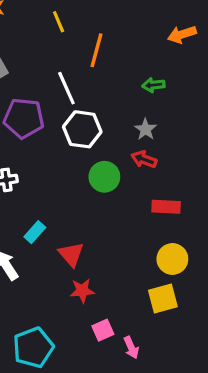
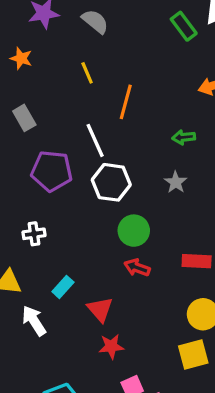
red arrow: (144, 159) -> (137, 268), moved

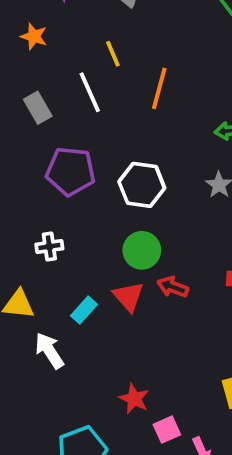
white line: (95, 140) -> (90, 92), moved
green circle: (134, 231) -> (142, 250), moved
red triangle: (100, 309) -> (128, 297), moved
red star: (111, 346) -> (134, 399), moved, turned 30

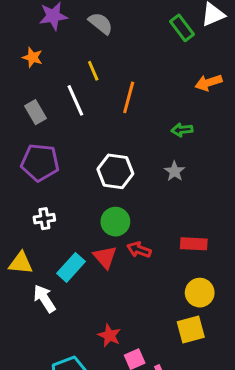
purple pentagon: (71, 171) -> (40, 162), moved
cyan rectangle: (84, 310) -> (71, 267), size x1.4

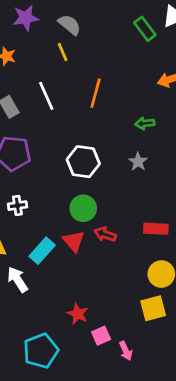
yellow line: (93, 71) -> (63, 52), moved

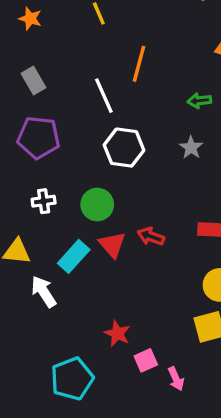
white line: (46, 96) -> (104, 96), moved
green circle: (83, 208) -> (97, 205), moved

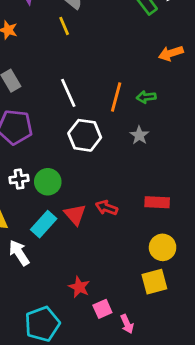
orange line: (139, 64) -> (116, 97), moved
green circle: (97, 205) -> (48, 182), moved

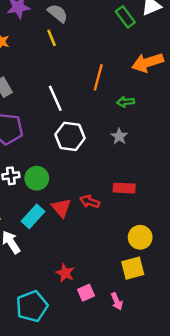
orange arrow: (171, 53) -> (148, 63), size x1.4
orange line: (116, 97) -> (98, 77), moved
red rectangle: (157, 202) -> (124, 188), moved
pink arrow: (127, 324) -> (117, 301), moved

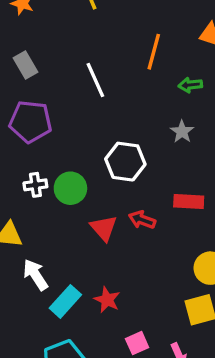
white hexagon: (70, 136) -> (125, 162), moved
cyan rectangle: (33, 216) -> (65, 301), moved
red star: (65, 273) -> (107, 300), moved

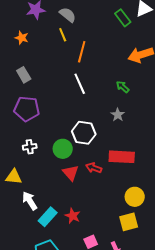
orange line: (154, 52) -> (82, 52), moved
white line: (95, 80) -> (80, 84), moved
green arrow: (190, 85) -> (123, 87), turned 48
green circle: (70, 188) -> (63, 149), moved
red rectangle: (189, 202) -> (122, 157), size x1.4

